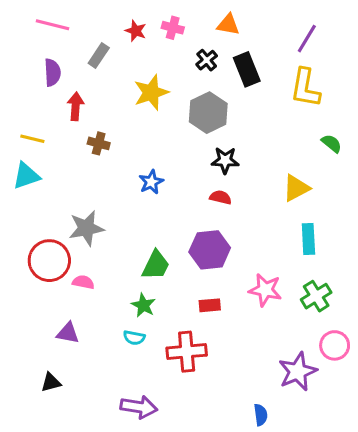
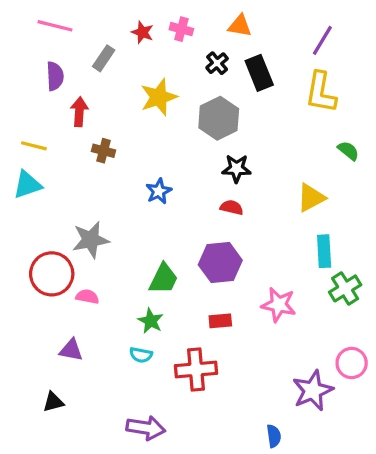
green cross: (316, 296) -> (345, 288), moved

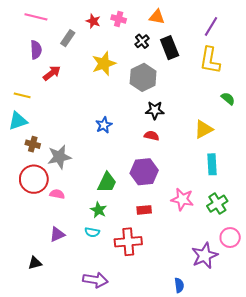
red arrow: (79, 112) -> (52, 73), turned 48
brown cross: (104, 151) -> (33, 144), moved
green cross: (345, 288) -> (217, 204), moved
purple triangle: (71, 350) -> (57, 234), moved, turned -35

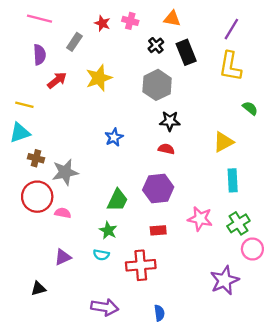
yellow star: (104, 64) -> (99, 78), moved
pink circle: (230, 238) -> (252, 249), moved
blue semicircle: (179, 285) -> (159, 313), moved

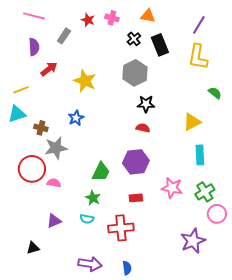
yellow star: (99, 78) -> (85, 81), moved, turned -30
yellow line: (24, 105) -> (21, 90), turned -35
blue star: (114, 137) -> (76, 118), moved
brown cross: (36, 158) -> (41, 128), moved
blue semicircle: (159, 313) -> (127, 268), moved

